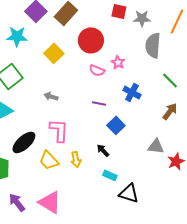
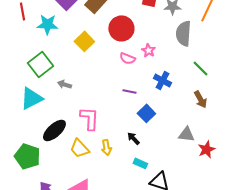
gray arrow: (51, 96) -> (64, 84), moved
brown arrow: (170, 111) -> (200, 99), turned 114

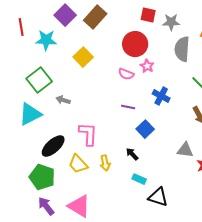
red circle: (121, 28) -> (135, 44), moved
green pentagon: (27, 156) -> (42, 177), moved

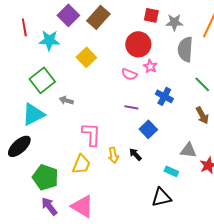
black ellipse: (53, 146) -> (19, 146), moved
yellow arrow: (105, 163) -> (113, 155), moved
yellow trapezoid: (78, 164) -> (81, 164), turned -115
cyan rectangle: (139, 179) -> (171, 171), moved
black triangle: (158, 197) -> (161, 197), turned -30

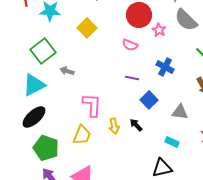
gray semicircle: (185, 49) -> (186, 20), turned -50
pink star: (150, 66) -> (159, 30), moved
black ellipse: (19, 146) -> (34, 117), moved
gray triangle: (188, 150) -> (180, 112), moved

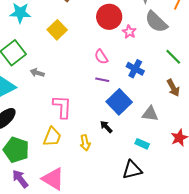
pink semicircle: (130, 45) -> (101, 57), moved, turned 35
blue square: (149, 100) -> (119, 102), size x1.4
yellow arrow: (114, 126) -> (85, 143), moved

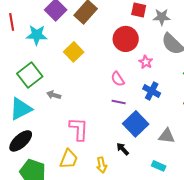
pink star: (129, 32) -> (146, 62), moved

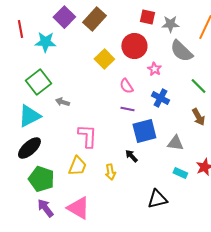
yellow square: (74, 52) -> (104, 59), moved
blue square: (136, 124) -> (144, 131), turned 30
cyan rectangle: (159, 166) -> (180, 173), moved

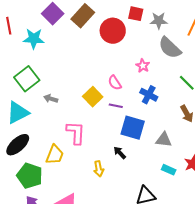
red circle: (134, 46) -> (113, 31), moved
yellow square: (104, 59) -> (93, 97), moved
blue square: (144, 131) -> (133, 128), turned 30
yellow trapezoid: (77, 166) -> (55, 155), moved

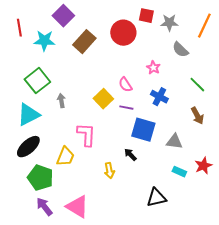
brown rectangle: (83, 16) -> (84, 42), moved
gray semicircle: (170, 48) -> (180, 50), size x0.7
gray arrow: (51, 99) -> (61, 101), turned 64

